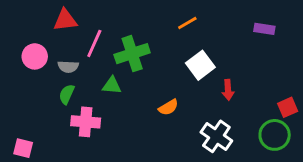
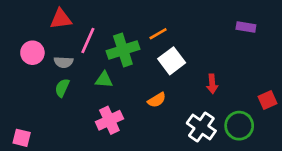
orange line: (187, 23) -> (158, 34), moved
white square: (200, 65) -> (172, 61), moved
pink cross: (86, 122) -> (109, 120), moved, turned -30
green circle: (275, 135) -> (239, 126), moved

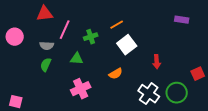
green cross: (123, 50) -> (91, 37), size x0.6
pink circle: (32, 53) -> (15, 37), moved

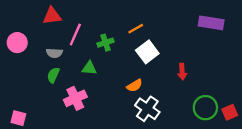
purple rectangle: (182, 20) -> (211, 23), size x1.5
red square: (198, 74) -> (230, 112), moved
pink cross: (81, 89) -> (75, 98), moved
white cross: (149, 94) -> (147, 109), moved

